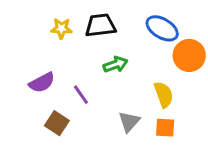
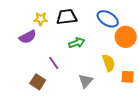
purple semicircle: (42, 83) -> (28, 37), moved
orange square: (165, 128) -> (128, 77), moved

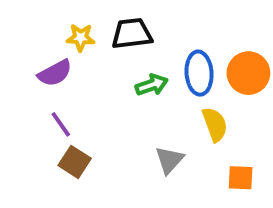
blue ellipse: (108, 19) -> (199, 73), moved, turned 55
purple line: (54, 63) -> (61, 124), moved
orange square: (128, 77) -> (241, 178), moved

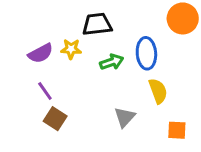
yellow star: (81, 38) -> (71, 49), moved
orange circle: (248, 73) -> (183, 18), moved

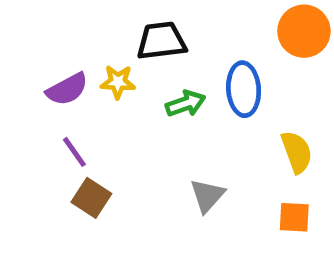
yellow semicircle: (158, 91) -> (297, 152), moved

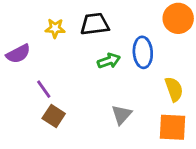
yellow star: (118, 82) -> (55, 28), moved
purple semicircle: (67, 89) -> (18, 54), moved
orange square: (294, 217) -> (173, 127), size x1.5

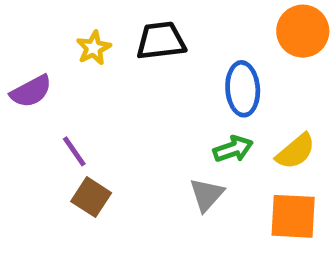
yellow star: (55, 28) -> (94, 48), turned -30
green arrow: (109, 61) -> (233, 149), moved
yellow semicircle: (174, 89) -> (296, 151), turned 70

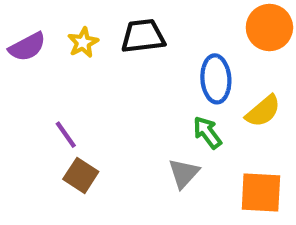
purple semicircle: (31, 91) -> (27, 47), moved
green arrow: (233, 149) -> (207, 133), turned -108
yellow semicircle: (296, 151) -> (263, 111), moved

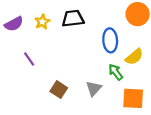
green arrow: (207, 133) -> (116, 72), moved
purple line: (66, 135) -> (29, 59), moved
brown square: (81, 175) -> (59, 90), moved

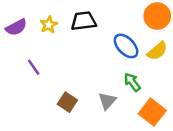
blue ellipse: (110, 40) -> (126, 46), turned -40
yellow semicircle: (134, 57) -> (157, 51), moved
orange square: (133, 98) -> (152, 112), turned 35

